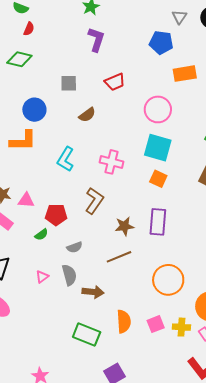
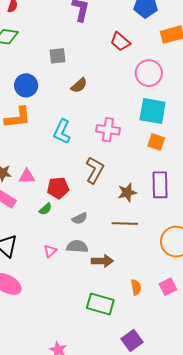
red trapezoid: (115, 82) -> (120, 42), moved, turned 70
brown line: (119, 257) -> (125, 224), turned 30
gray semicircle: (69, 275) -> (77, 246), turned -65
orange semicircle: (124, 321) -> (136, 287), size x0.7

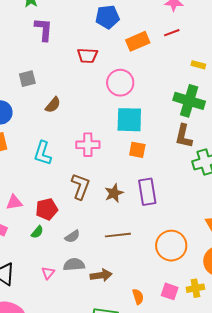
red trapezoid: (120, 42) -> (87, 56), turned -30
brown star: (127, 192) -> (114, 193), moved
pink square: (168, 287) -> (170, 291), turned -36

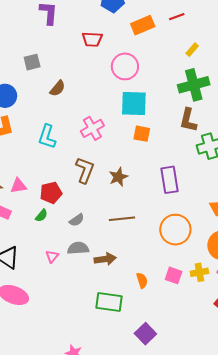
yellow rectangle: (198, 65) -> (192, 50), moved, turned -64
green cross: (189, 101) -> (194, 85), turned -32
pink cross: (88, 145) -> (92, 128), turned -30
purple rectangle: (147, 192) -> (169, 180), moved

